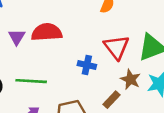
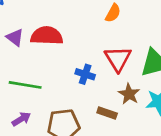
purple triangle: (17, 37) -> (15, 37), turned -30
brown rectangle: (111, 100) -> (107, 113), turned 60

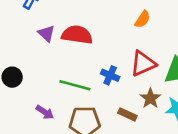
red triangle: (118, 59) -> (143, 64), turned 32
green line: (25, 85) -> (75, 85), moved
purple arrow: (21, 119) -> (45, 112), turned 60

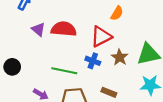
red triangle: (143, 64) -> (101, 37), moved
brown star: (150, 98) -> (120, 57), moved

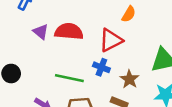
brown star: (120, 57) -> (129, 79), moved

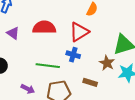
purple triangle: (41, 32) -> (13, 33), moved
brown star: (129, 79) -> (107, 63), moved

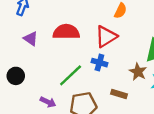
green line: (48, 66) -> (71, 75), turned -50

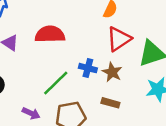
red triangle: (106, 37) -> (119, 39), moved
brown star: (138, 72) -> (112, 72), moved

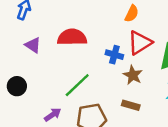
blue cross: (88, 68) -> (114, 55), moved
purple arrow: (31, 113) -> (53, 115), turned -60

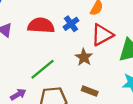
blue cross: (114, 55) -> (71, 24), moved, turned 35
brown star: (133, 75) -> (84, 57), moved

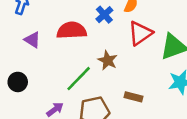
blue cross: (71, 24) -> (104, 15), moved
brown star: (84, 57) -> (108, 60), moved

